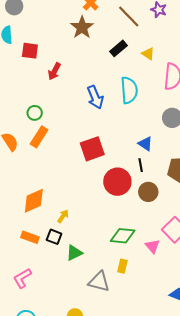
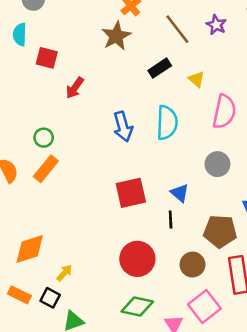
red square: (92, 149) -> (131, 193), moved
red circle: (117, 182) -> (137, 259), moved
brown circle: (148, 192) -> (193, 265), moved

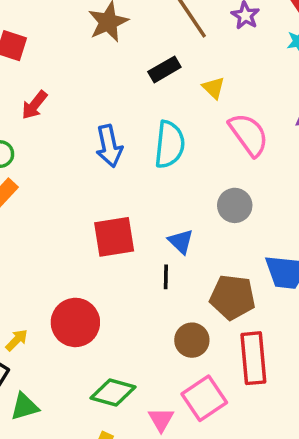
red arrow: (75, 88) -> (34, 105), moved
pink semicircle: (224, 112) -> (249, 135), turned -52
red circle: (137, 259) -> (75, 322), moved

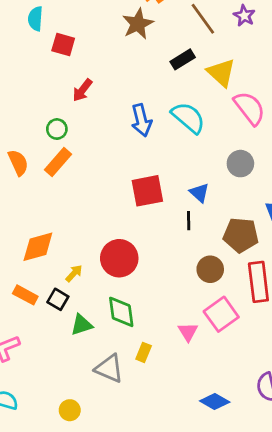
yellow triangle: (214, 88) -> (221, 73), size x1.6
cyan semicircle: (170, 144) -> (188, 118), turned -54
green diamond: (113, 393) -> (121, 312), moved, turned 68

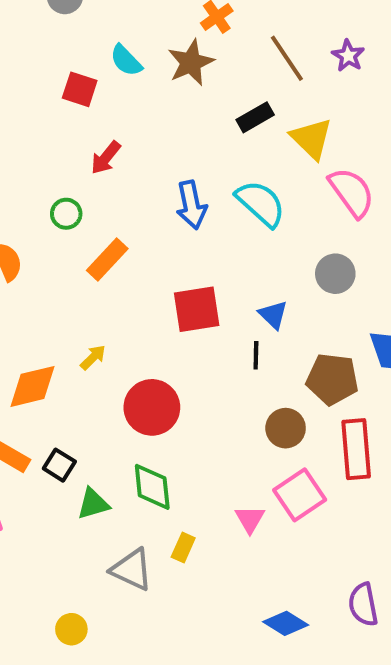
cyan semicircle: (35, 19) -> (126, 61), moved, turned -50
orange rectangle: (58, 162) -> (107, 260), moved
yellow arrow: (74, 273) -> (93, 357), moved

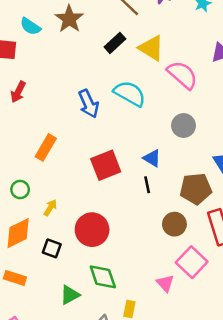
red arrow: (106, 158) -> (18, 92), moved
green circle: (66, 214) -> (20, 190), moved
black square: (59, 465) -> (52, 248), moved

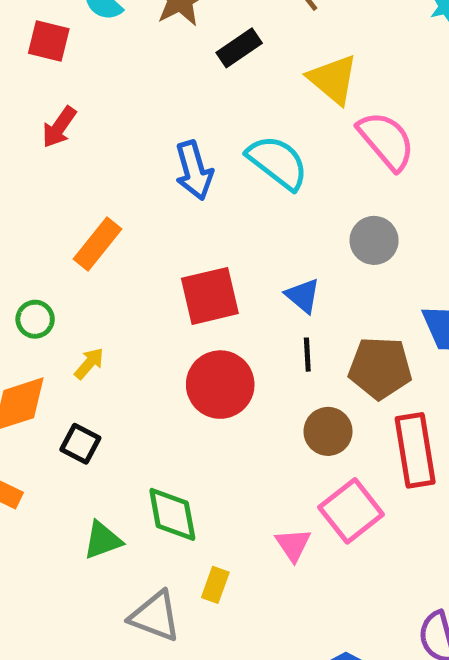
black rectangle: (115, 43) -> (239, 48), moved
black line: (147, 185) -> (307, 355), moved
red circle: (92, 230) -> (220, 385), moved

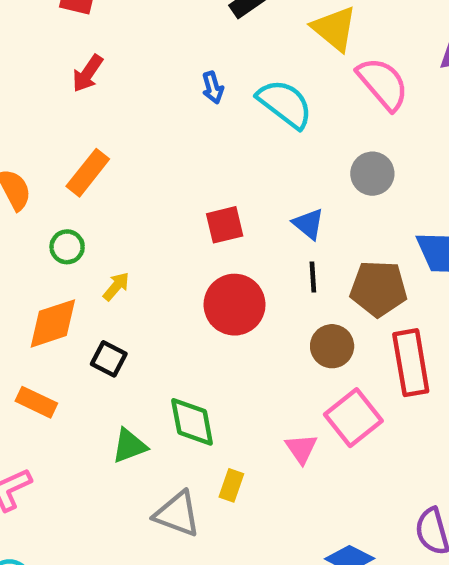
blue arrow: (194, 170) -> (213, 88), moved, size x0.6
orange rectangle: (97, 244) -> (88, 173), moved
red square: (210, 296) -> (225, 225), size x0.7

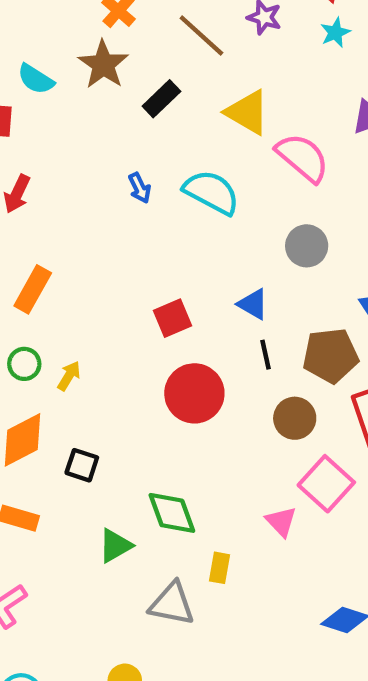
yellow arrow: (116, 286) -> (69, 376), moved

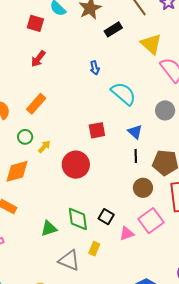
cyan semicircle: (212, 192) -> (123, 94), moved
red circle: (194, 393) -> (76, 165), moved
black square: (82, 465) -> (106, 217), moved
pink triangle: (281, 522) -> (127, 233), turned 42

